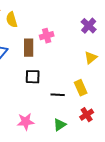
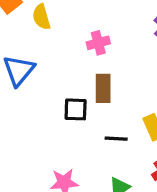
brown rectangle: (29, 48) -> (103, 88), moved

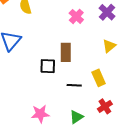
pink cross: (98, 43) -> (76, 16), moved, turned -32

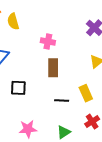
pink cross: (76, 16) -> (48, 42), moved, turned -32
black square: (48, 66) -> (18, 88), moved

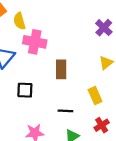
pink cross: (48, 42) -> (35, 42), moved, size x1.5
black line: (62, 100) -> (65, 111), moved

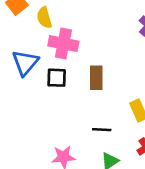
black square: (25, 90) -> (57, 78), moved

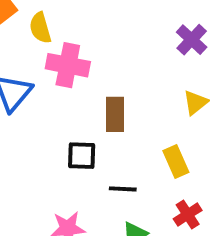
black square: (57, 78) -> (82, 156), moved

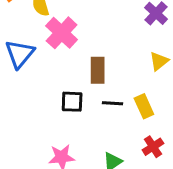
pink cross: (68, 65) -> (62, 33), turned 32
black line: (123, 189) -> (113, 103), moved

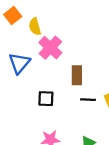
black square: (72, 102) -> (46, 99), moved

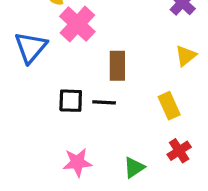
black line: (88, 100) -> (104, 102), moved

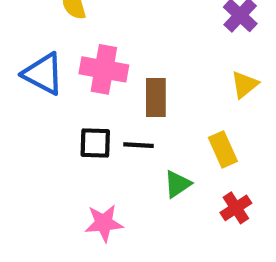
pink cross: (77, 24) -> (104, 69), moved, turned -33
blue triangle: (31, 47) -> (43, 74), turned -42
green triangle: (134, 167) -> (177, 184), moved

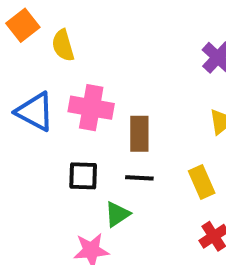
black line: (138, 145) -> (139, 178), moved
green triangle: (177, 184) -> (117, 214), moved

